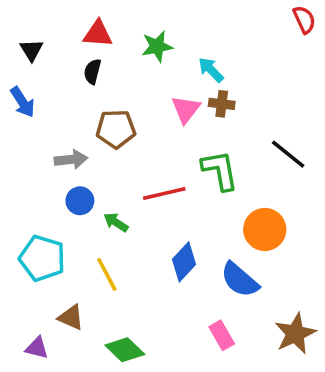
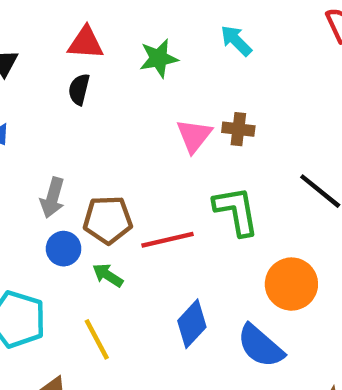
cyan arrow: (211, 70) -> (236, 41), moved
brown pentagon: (116, 129) -> (108, 220), moved
gray arrow: (71, 159) -> (52, 198), turned 112

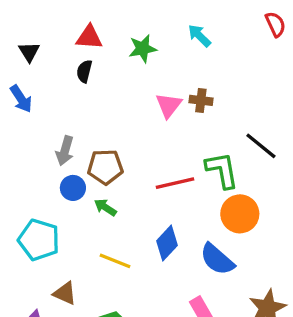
green L-shape: (236, 211) -> (222, 170), moved
red line: (168, 240) -> (175, 183), moved
yellow line: (97, 339) -> (115, 261), moved, turned -40

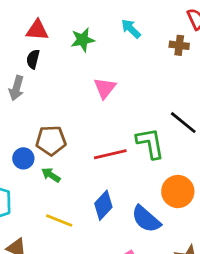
brown cross: (201, 100) -> (179, 45), moved
gray arrow: (65, 151) -> (16, 88), moved
orange circle: (240, 214) -> (178, 191), moved

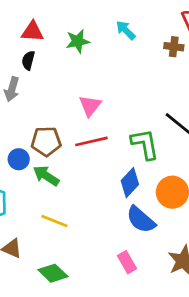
pink triangle: (105, 88) -> (90, 106), moved
red line: (110, 154) -> (91, 141), moved
green arrow: (51, 175) -> (46, 176), size x1.4
blue diamond: (103, 205) -> (130, 183), moved

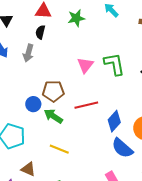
red line: (91, 141) -> (86, 105), moved
green L-shape: (145, 144) -> (114, 64), moved

